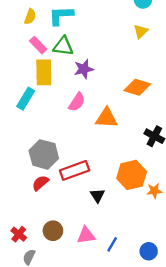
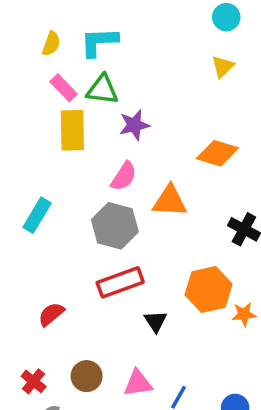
cyan rectangle: (26, 99) -> (37, 215), moved
gray hexagon: (44, 154) -> (115, 226), moved
red semicircle: (40, 183) -> (51, 314), moved

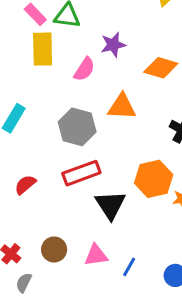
purple star: (134, 125) -> (113, 45), moved
pink semicircle: (124, 176) -> (84, 69), moved
red semicircle: (51, 314) -> (25, 185), moved
black triangle: (156, 321) -> (110, 205), size x1.6

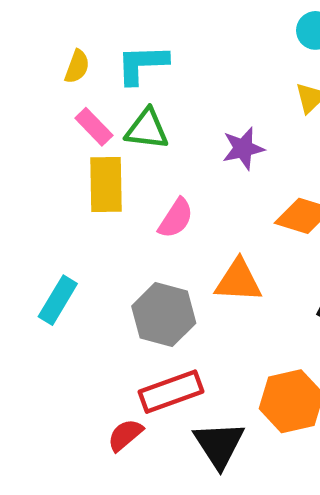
purple star: (113, 45) -> (243, 148), moved
red semicircle: (25, 185) -> (125, 435), moved

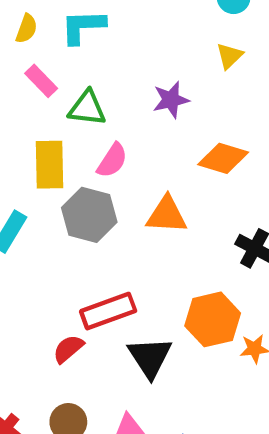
green triangle: (147, 129) -> (87, 108), moved
yellow rectangle: (106, 185) -> (50, 165), moved
gray hexagon: (164, 315) -> (89, 215), moved

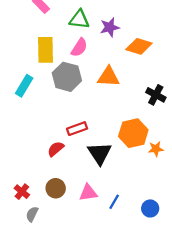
purple star: (171, 100) -> (110, 27), moved
green triangle: (87, 108) -> (79, 19), moved
red rectangle: (108, 311) -> (77, 129), size x0.7

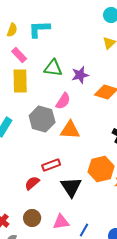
pink semicircle: (79, 48) -> (63, 101), moved
yellow rectangle: (46, 50) -> (20, 81), moved
orange triangle: (109, 77) -> (70, 130), moved

